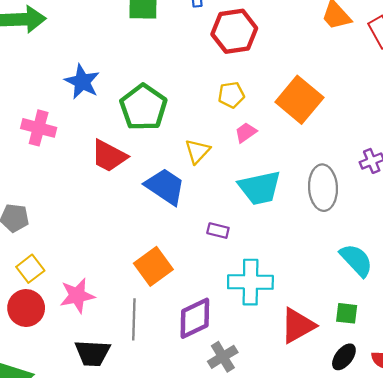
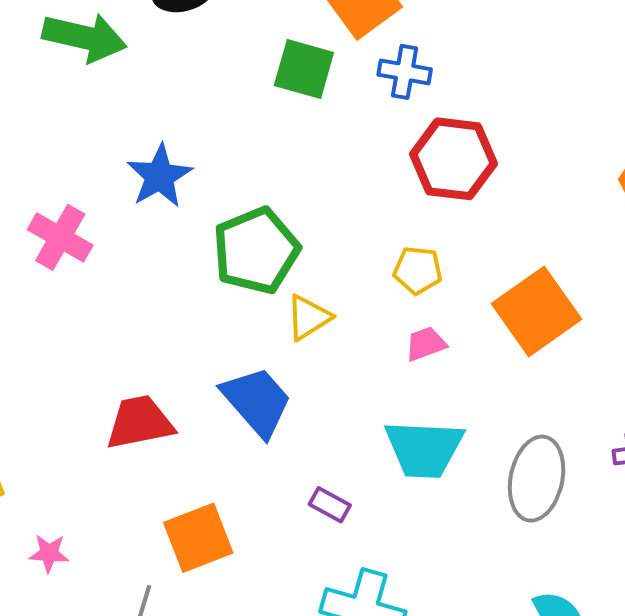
yellow triangle: (197, 151) -> (308, 317), moved
red trapezoid: (109, 156) -> (140, 422), moved, turned 126
pink star: (77, 296) -> (49, 553), size x0.6

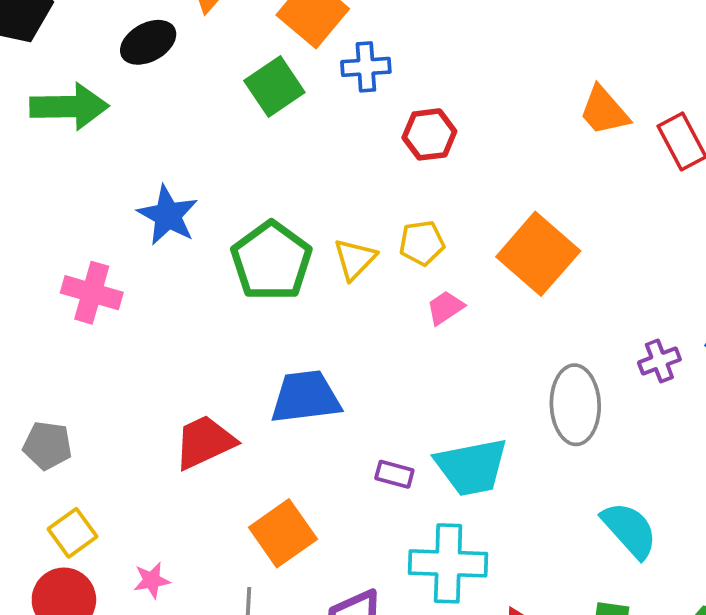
green square: (304, 69) -> (274, 87), turned -36
red hexagon: (453, 159) -> (429, 134), size x0.7
yellow triangle: (308, 317) -> (355, 259), moved
blue trapezoid: (257, 401) -> (306, 397), turned -42
cyan trapezoid: (424, 449) -> (472, 467), moved

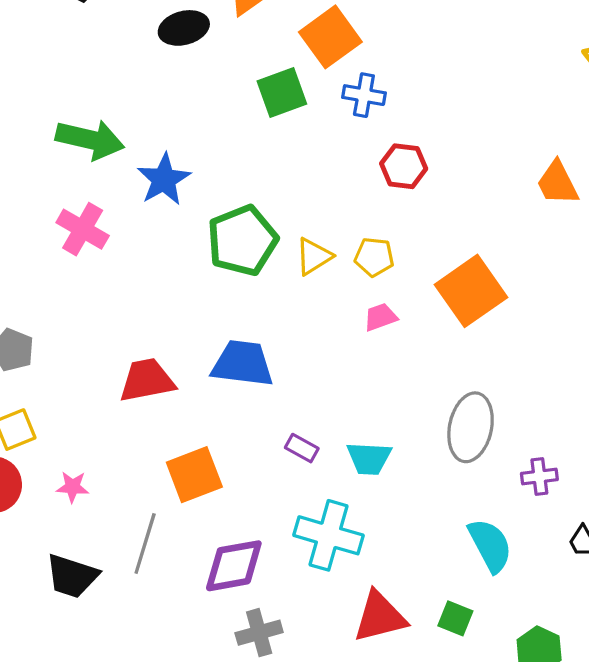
green arrow: (69, 107) -> (90, 139), moved
purple cross: (659, 361) -> (539, 476), moved
cyan trapezoid: (472, 467) -> (369, 458), size x0.7

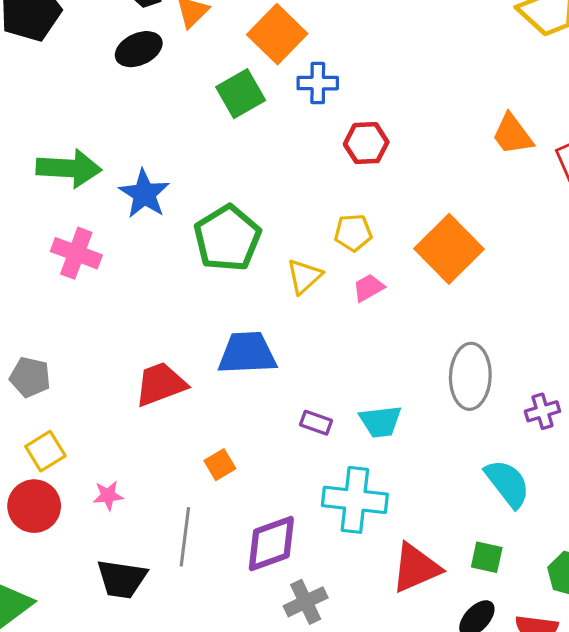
yellow triangle: (314, 256) -> (304, 276), moved
orange square: (194, 475) -> (220, 465), size x0.6

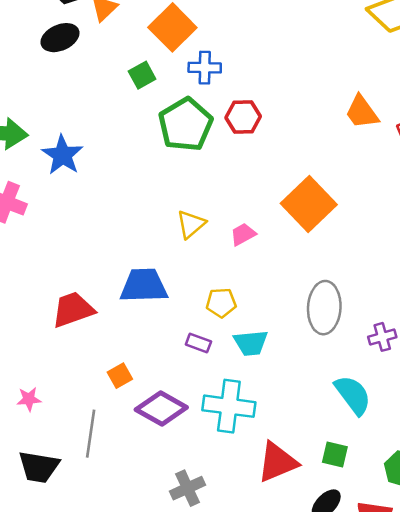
green square: (241, 94) -> (142, 75), size x0.7
yellow pentagon: (353, 233) -> (221, 303), moved
green pentagon: (227, 238) -> (186, 125), moved
purple diamond: (271, 543) -> (161, 408), moved, turned 48

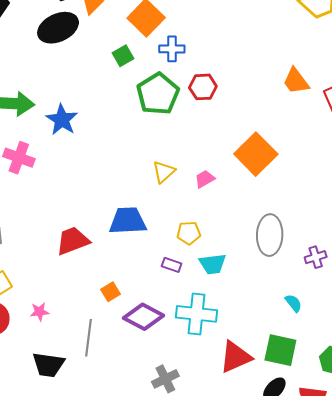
black ellipse: (60, 38) -> (58, 28), size x1.4
cyan semicircle: (353, 395) -> (294, 303), size x0.6
green square: (335, 454) -> (280, 350), size x1.6

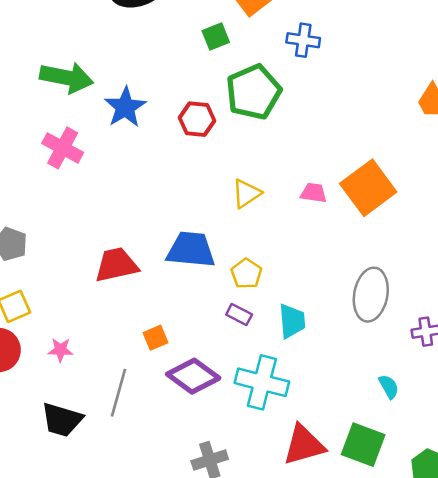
blue cross: (172, 49) -> (303, 40), moved
red hexagon: (203, 87) -> (197, 119), moved
pink trapezoid: (205, 179) -> (314, 193), moved, turned 30
yellow pentagon: (189, 233) -> (246, 274), moved, turned 30
cyan trapezoid: (213, 264) -> (292, 321), turned -96

